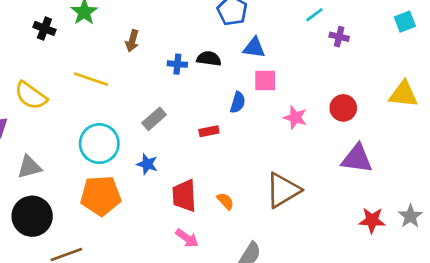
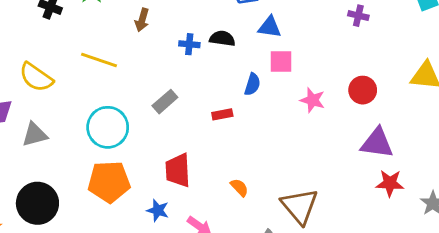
blue star: (147, 164) -> (158, 210), moved
gray triangle: (29, 167) -> (35, 134), moved
brown triangle: (283, 190) -> (300, 206), moved, turned -39
red trapezoid: (184, 196) -> (178, 170), moved
red star: (372, 220) -> (390, 183), moved

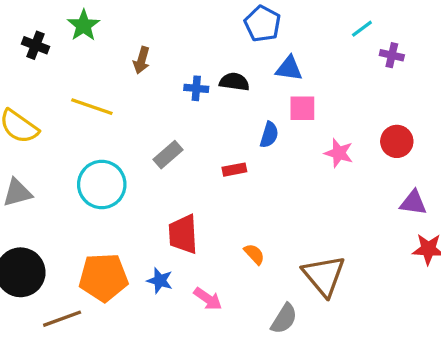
purple triangle: (377, 143) -> (413, 203), size x0.7
orange pentagon: (109, 182) -> (103, 277), moved

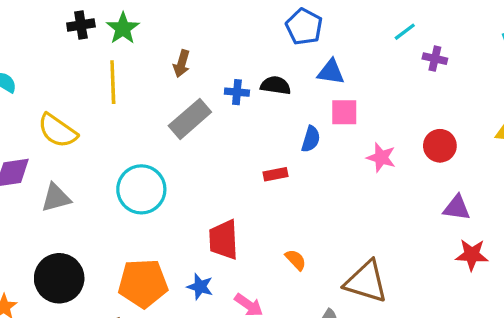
black cross: (35, 45) -> (81, 25), moved, turned -30
yellow line: (92, 107) -> (113, 82), moved, turned 69
gray rectangle: (168, 155) -> (190, 119), moved, size x1.4
brown triangle: (324, 276) -> (366, 282), turned -33

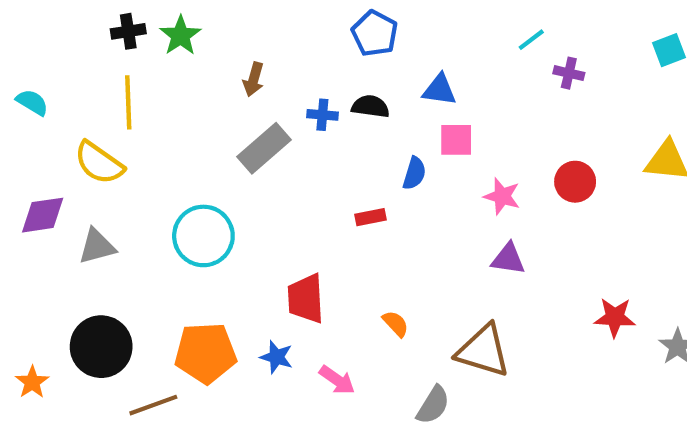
blue pentagon: (304, 27) -> (375, 33), moved
yellow line: (113, 82) -> (128, 102), moved
purple triangle: (457, 208) -> (508, 259), moved

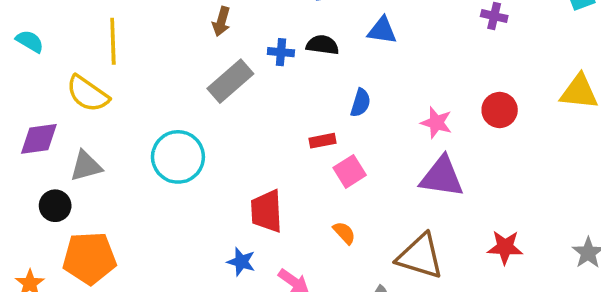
pink square: (456, 140) -> (350, 171), moved, turned -32
purple triangle: (508, 259) -> (442, 177), size x1.5
red star: (615, 317) -> (505, 247), moved
black circle: (101, 347) -> (55, 206), moved, size x0.6
orange pentagon: (206, 353) -> (89, 258), moved

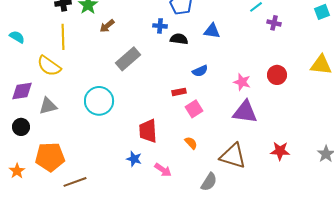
brown arrow: (221, 21) -> (107, 26), moved, turned 35
blue cross: (281, 52) -> (160, 26), moved
blue semicircle: (360, 103) -> (200, 71), turned 49
black circle: (55, 206) -> (21, 127), moved

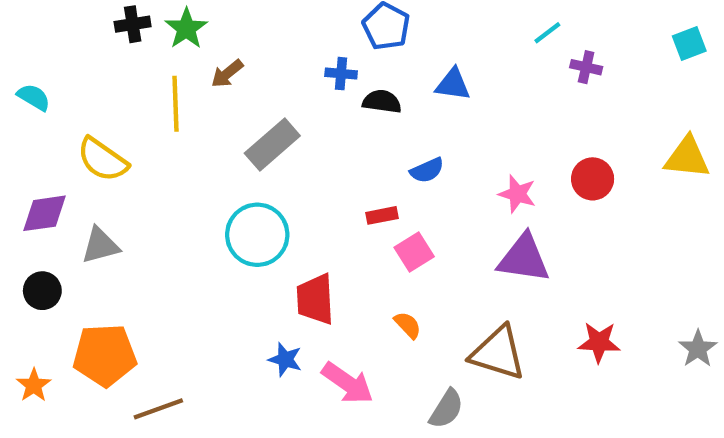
yellow line: (63, 37) -> (176, 104), moved
cyan circle: (99, 101) -> (257, 235), moved
pink arrow: (163, 170) -> (348, 383), size x1.4

